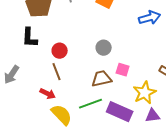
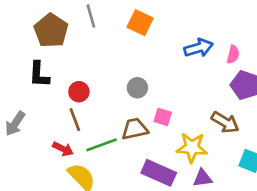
yellow star: (145, 93) -> (192, 148), turned 30
green line: (91, 104) -> (102, 145), moved

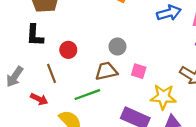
brown line: (75, 120) -> (51, 73), moved
brown trapezoid: (135, 129) -> (106, 71), moved
red arrow: (63, 149) -> (39, 99), moved

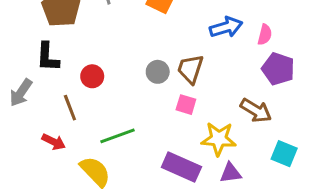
brown trapezoid: (106, 71) -> (190, 69), moved, turned -60
gray arrow: (15, 77) -> (21, 93), moved

